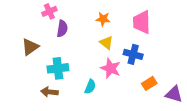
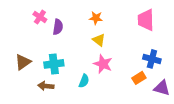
pink cross: (49, 11) -> (40, 17), moved, turned -32
pink trapezoid: (142, 22) -> (146, 20), moved
brown triangle: (30, 47) -> (23, 62), moved
blue cross: (133, 54) -> (152, 59), moved

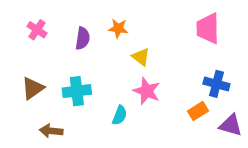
pink cross: (40, 17) -> (37, 30), moved
orange star: (96, 18) -> (118, 28), moved
brown arrow: (46, 86) -> (51, 131), moved

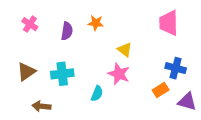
yellow triangle: (141, 57) -> (125, 50), moved

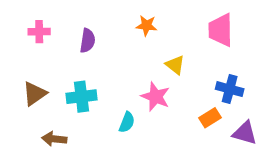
orange star: (96, 23) -> (146, 26), moved
pink cross: (30, 24) -> (39, 32), turned -35
yellow triangle: (125, 50) -> (175, 65), moved

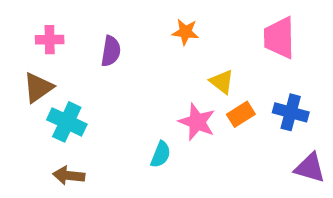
brown triangle: (35, 94) -> (38, 87), moved
cyan cross: (81, 97) -> (67, 122), moved, turned 32
orange rectangle: (210, 118) -> (241, 114), moved

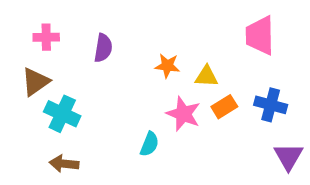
orange star: (185, 32) -> (167, 66), moved
yellow triangle: (222, 82) -> (206, 76), turned -35
purple triangle: (310, 168) -> (288, 157), turned 44

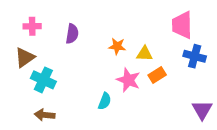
blue cross: (271, 105) -> (195, 56), moved

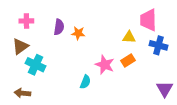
orange star: (117, 46) -> (78, 33), moved
yellow triangle: (145, 54) -> (129, 37), moved
brown arrow: (45, 115) -> (22, 93), moved

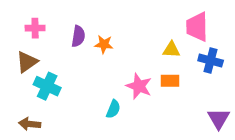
orange rectangle: (128, 61) -> (170, 81), turned 32

